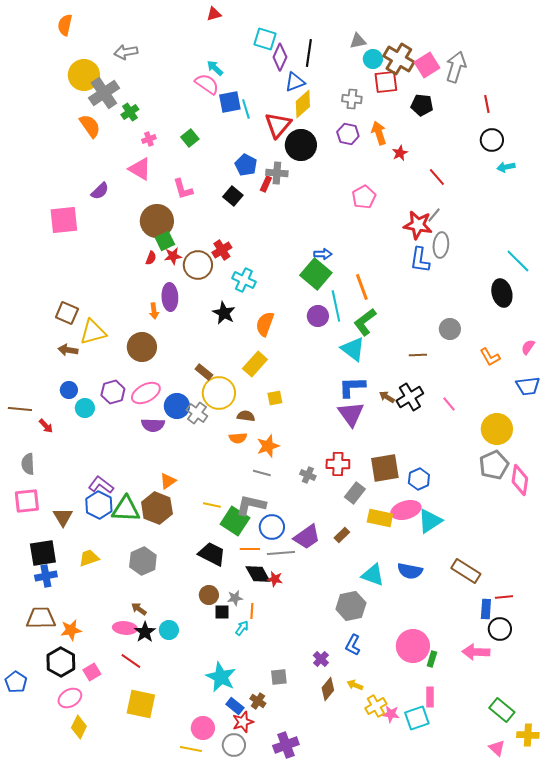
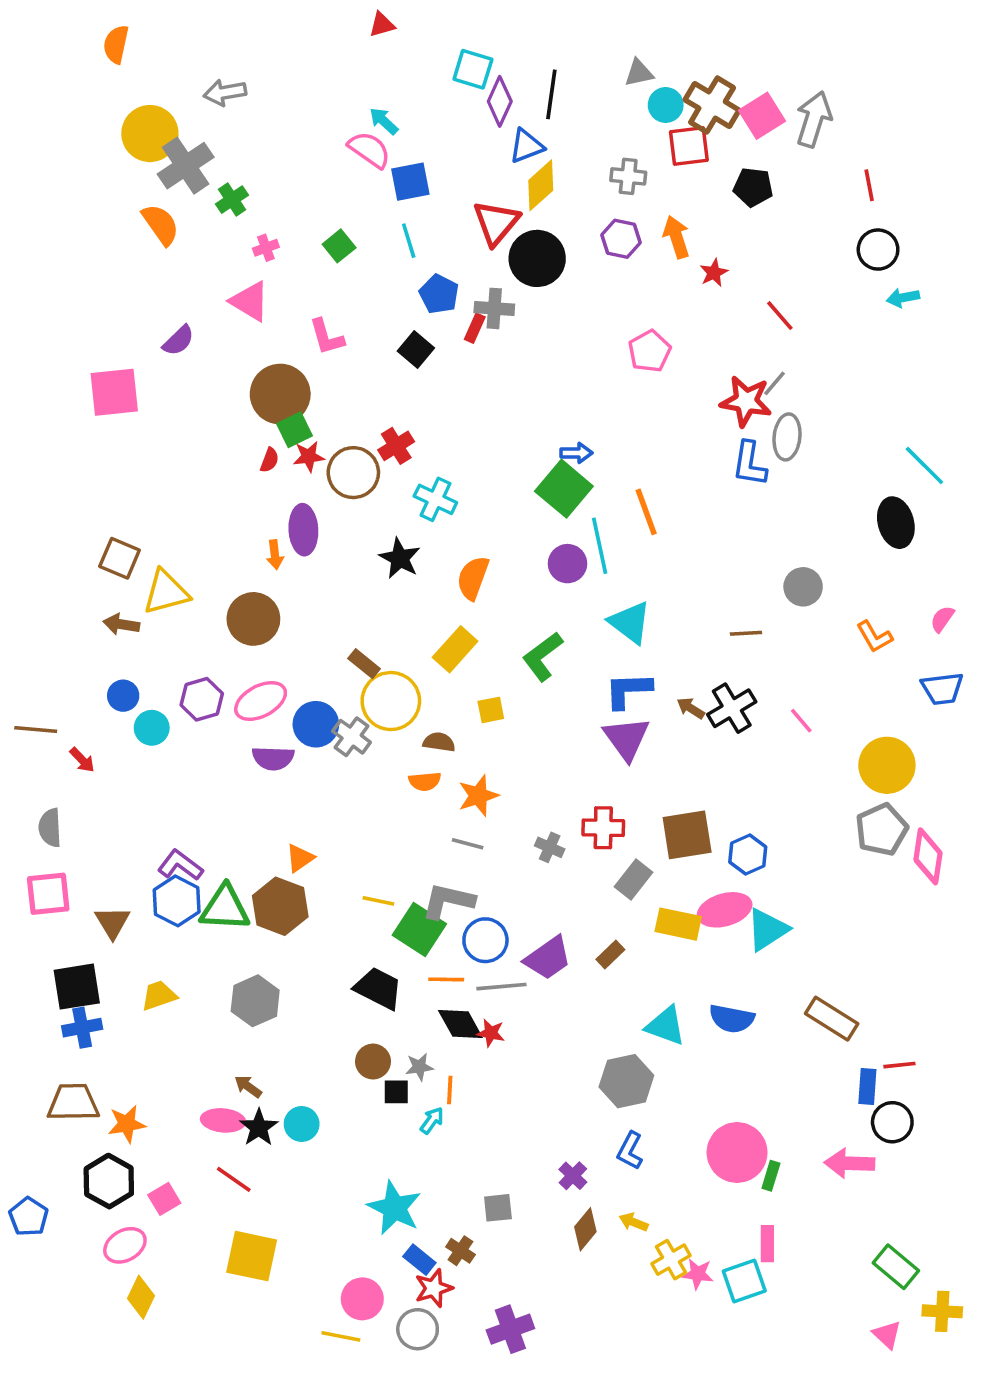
cyan line: (246, 109) -> (409, 241), moved
green L-shape: (365, 322) -> (543, 656), moved

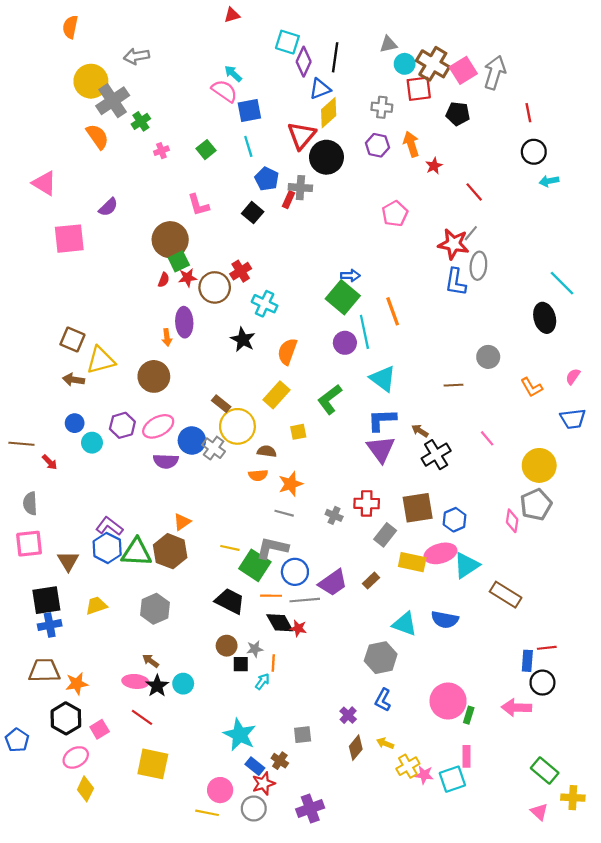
pink triangle: (250, 301) -> (44, 183), moved
black cross: (732, 708) -> (436, 455), moved
pink diamond: (928, 856) -> (512, 521), moved, size x0.7
brown rectangle: (832, 1019) -> (506, 595), moved

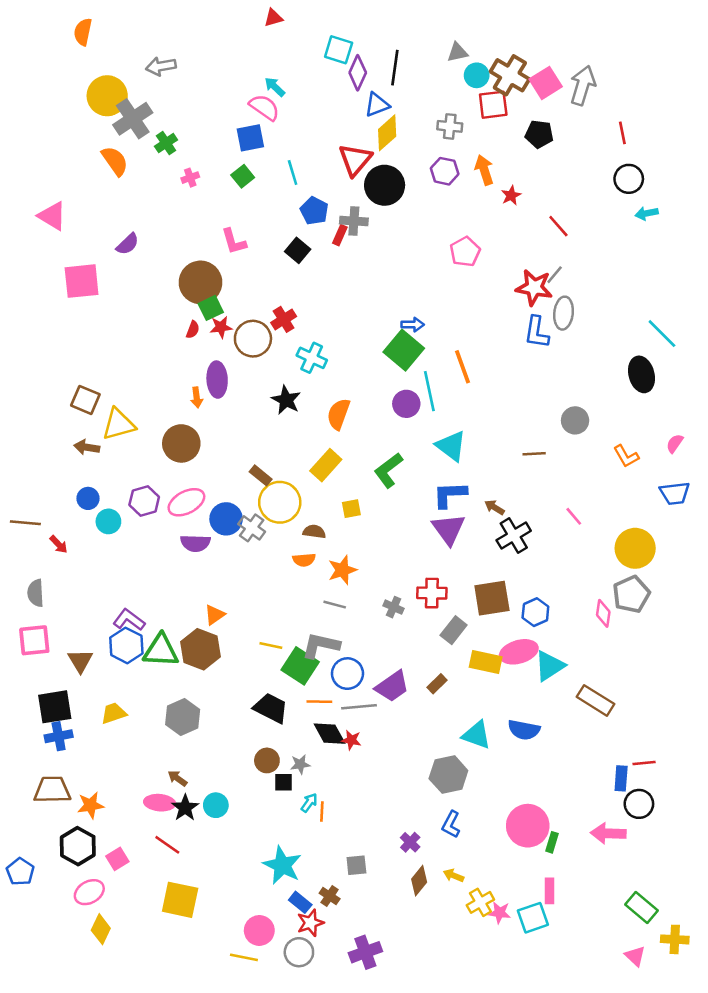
blue square: (249, 111) -> (250, 138), moved
orange line: (273, 663) -> (322, 812), moved

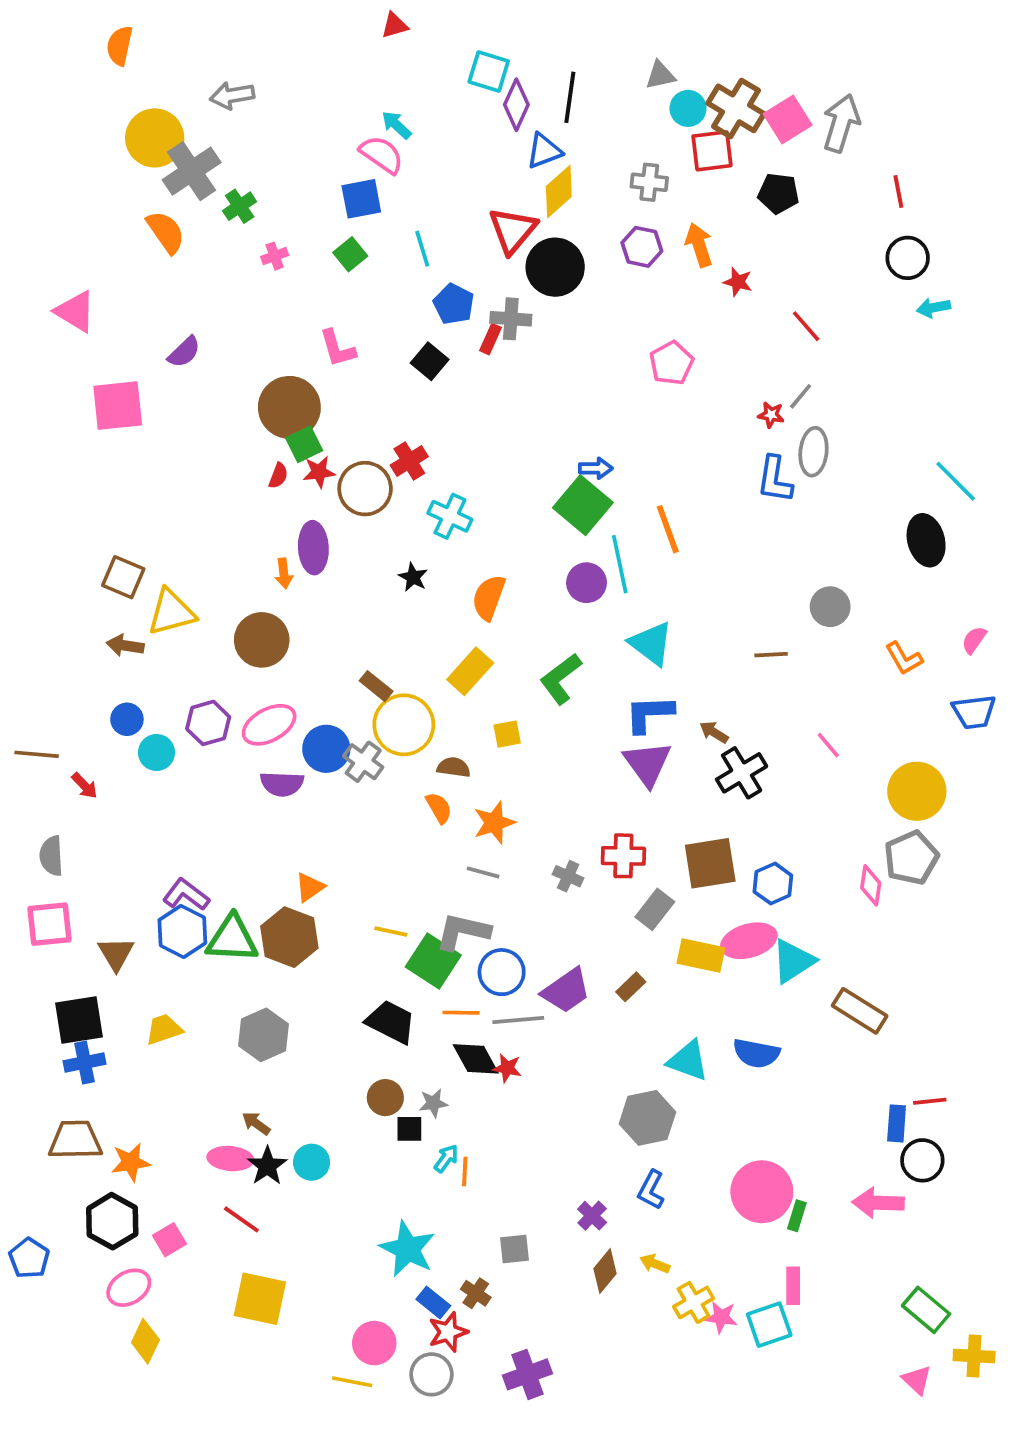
red star: (511, 195) -> (738, 282), turned -30
red star: (534, 287) -> (771, 415), size x0.5
black star: (286, 400) -> (413, 577), size x0.7
orange semicircle: (304, 560) -> (439, 808), turned -115

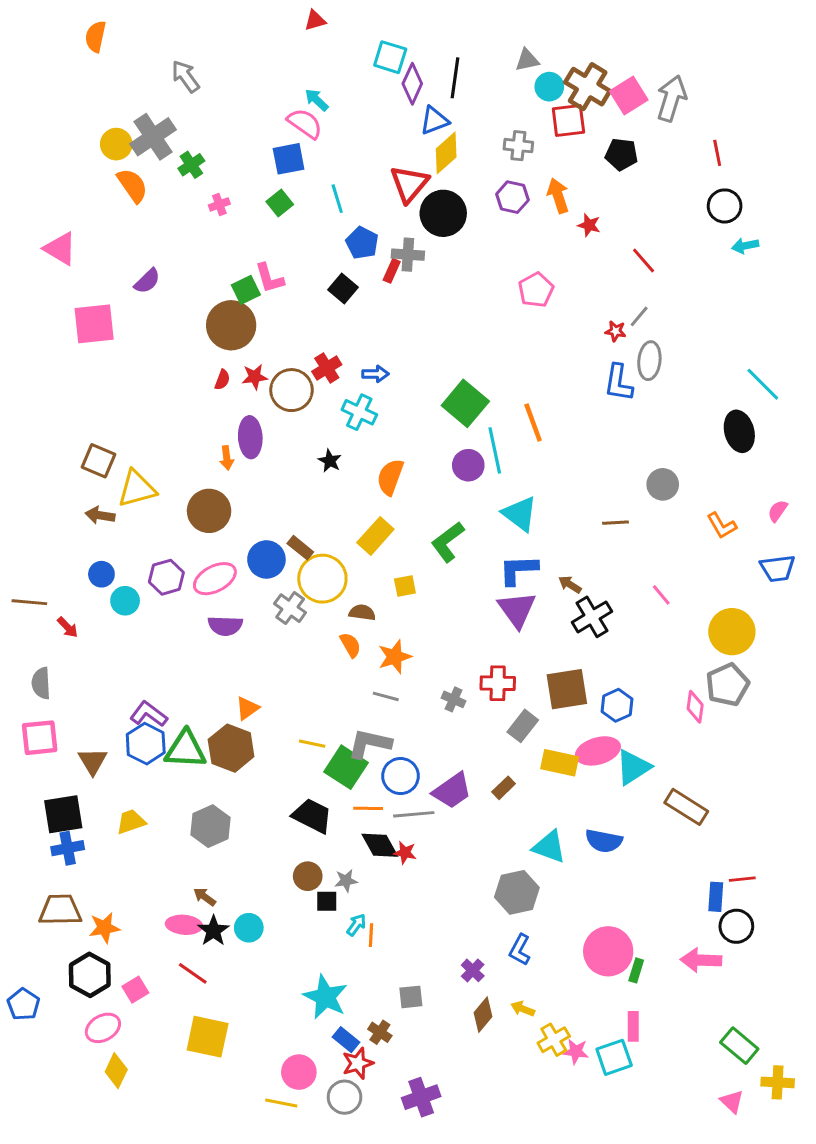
gray arrow: (232, 95) -> (185, 76), turned 64
yellow circle: (155, 138) -> (116, 144), moved, size x0.7
green square: (304, 444) -> (246, 290), moved
blue arrow: (596, 468) -> (375, 374), moved
blue circle: (326, 749) -> (266, 559), moved

